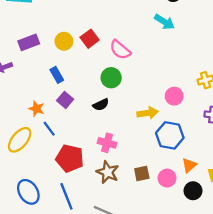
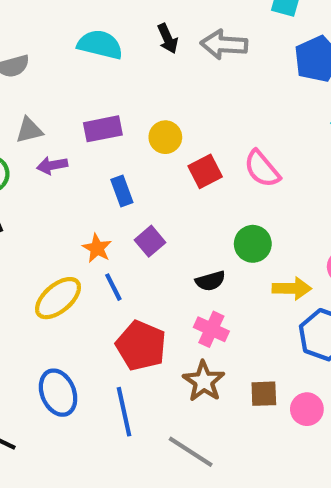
red square: (90, 39) -> (205, 171), moved
blue rectangle: (57, 75) -> (122, 191), moved
green circle: (111, 78) -> (253, 244), moved
black semicircle: (101, 105) -> (210, 281), moved

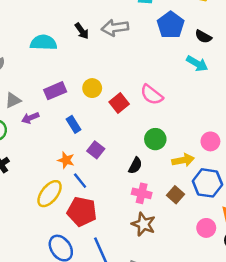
black semicircle: (210, 281) -> (135, 166), turned -35
red pentagon: (141, 346) -> (82, 212), moved
brown square: (264, 394) -> (175, 195), moved, turned -35

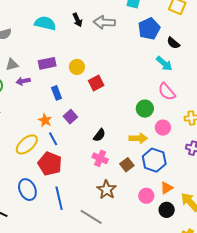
pink semicircle: (152, 95) -> (167, 92), moved
green circle: (155, 139) -> (145, 109), moved
brown star: (143, 224) -> (107, 190), moved

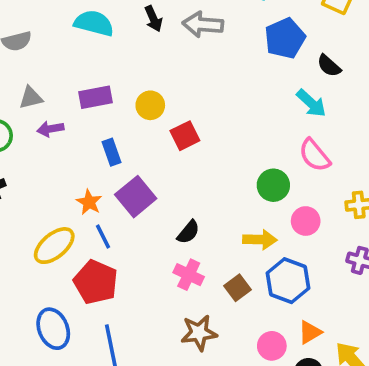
purple square: (70, 117) -> (136, 197), size x1.5
brown star: (107, 190) -> (199, 333), turned 30

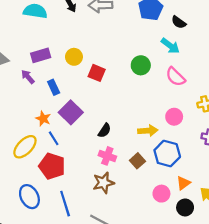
purple arrow: (50, 129) -> (28, 77), moved, turned 64
red square: (185, 136) -> (97, 73), turned -35
green circle: (273, 185) -> (141, 65), moved
brown star: (199, 333) -> (103, 183), moved

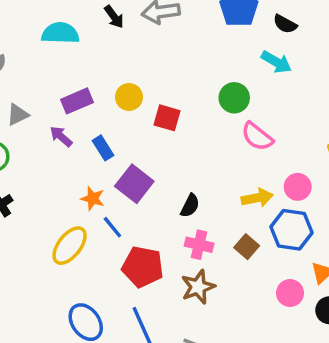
pink semicircle: (175, 77) -> (257, 137), moved
pink circle: (174, 117) -> (298, 187), moved
red pentagon: (52, 166) -> (143, 267), moved

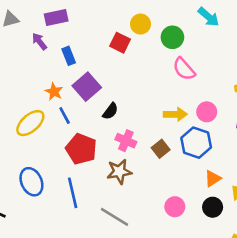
yellow circle: (129, 97) -> (140, 24), moved
black semicircle: (190, 206) -> (110, 111), moved
pink circle: (290, 293) -> (175, 207), moved

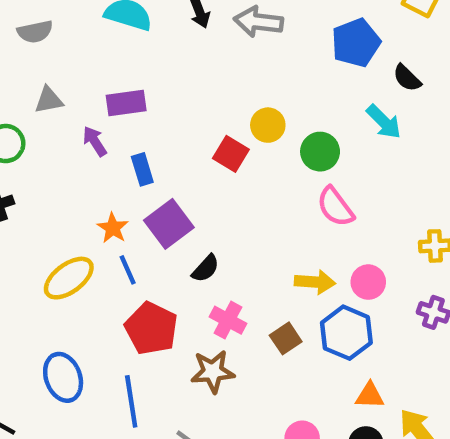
orange triangle: (213, 179) -> (370, 396), turned 30

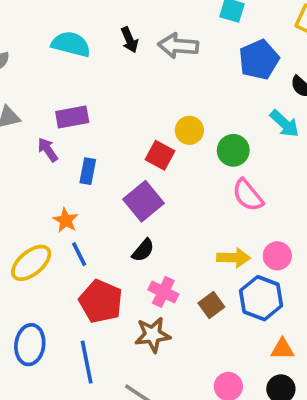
blue rectangle: (142, 169) -> (88, 171), turned 30
purple square: (169, 224) -> (144, 201), moved
blue ellipse: (63, 377) -> (30, 345), turned 30

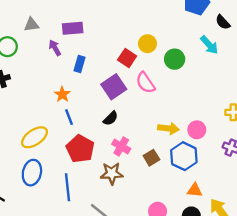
pink semicircle: (248, 195) -> (145, 83), moved
yellow ellipse: (31, 263) -> (34, 137), moved

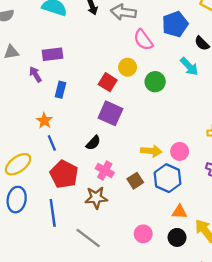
pink semicircle: (145, 83) -> (143, 40), moved
purple square: (114, 87) -> (110, 113), moved, turned -30

